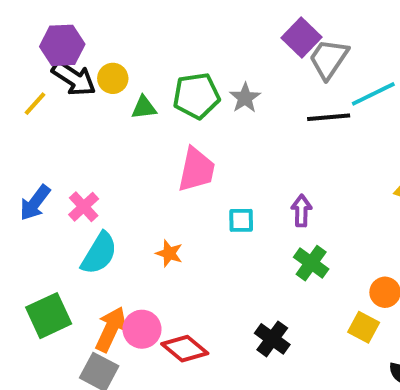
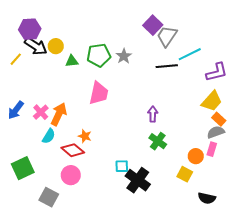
cyan square: (241, 220) -> (122, 166), moved
cyan semicircle: (99, 253) -> (49, 136), size x0.7
orange arrow: (111, 329) -> (59, 114), moved
black cross: (272, 339) -> (138, 180), size x1.4
red diamond: (185, 349) -> (73, 150), moved

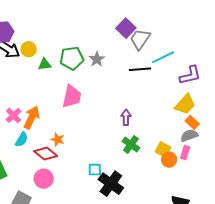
yellow square: (185, 174) -> (163, 150), moved

